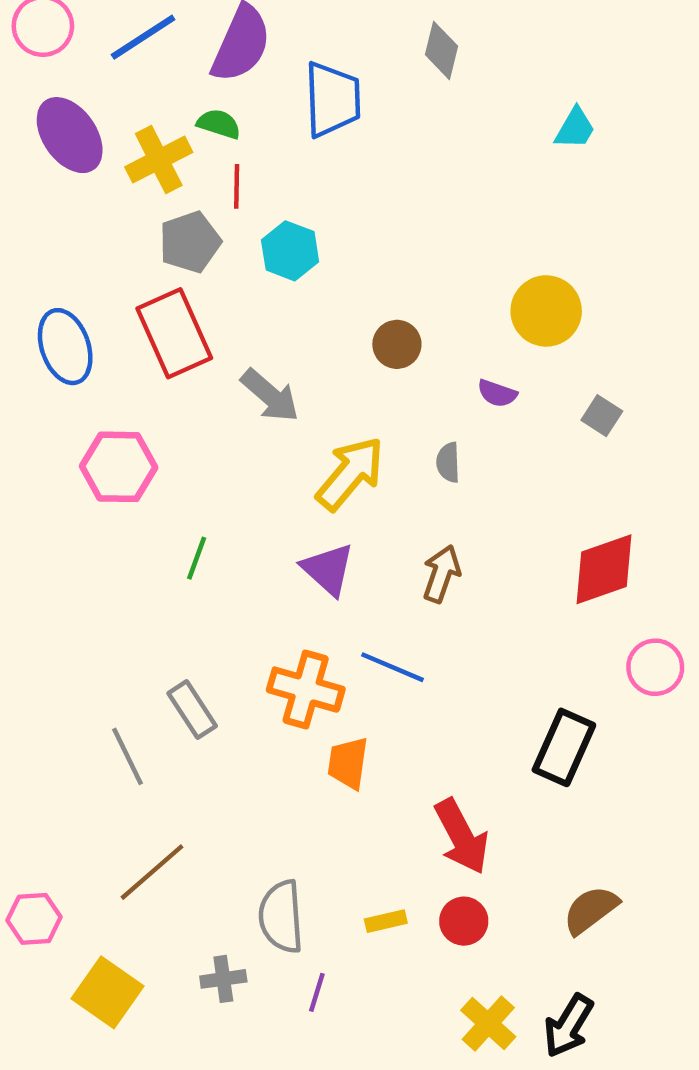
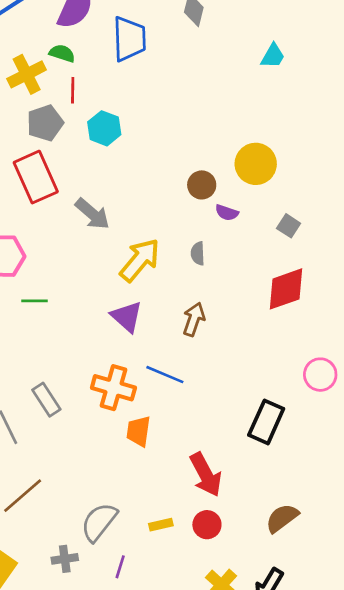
brown circle: (397, 344) -> (202, 185), moved
green line: (197, 558) -> (34, 301), moved, turned 70
red diamond: (604, 569) -> (286, 289), moved
gray semicircle: (281, 917) -> (99, 522), turned 42

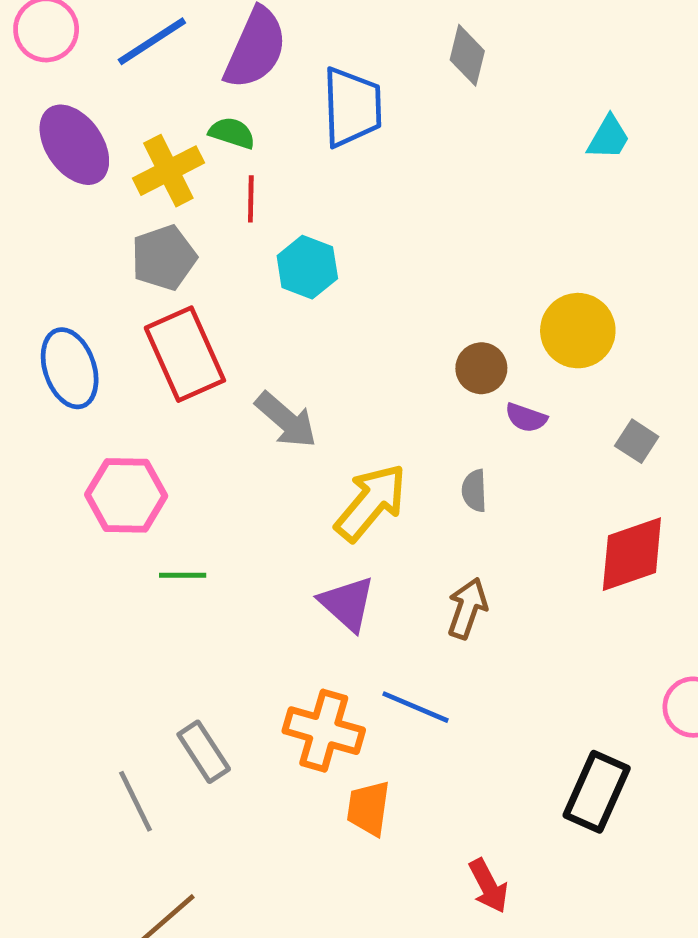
gray pentagon: (45, 123) -> (164, 258), moved
red arrow: (206, 475) -> (488, 886), size x0.7

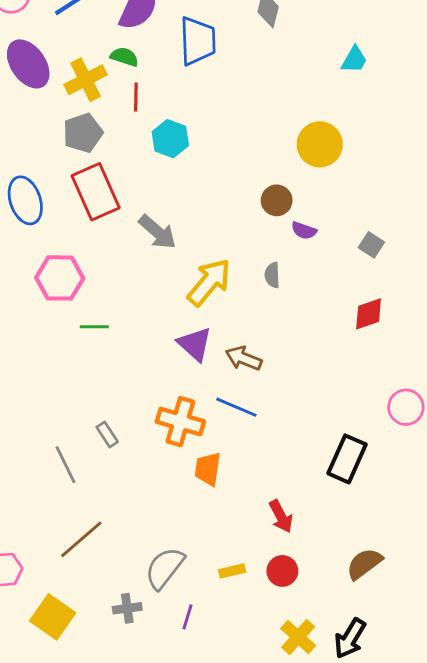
yellow circle: (578, 331) -> (320, 144), moved
red diamond: (632, 554) -> (369, 314), size x0.7
brown arrow: (467, 608) -> (244, 358), moved, turned -87
gray rectangle: (204, 752) -> (107, 434), size x0.7

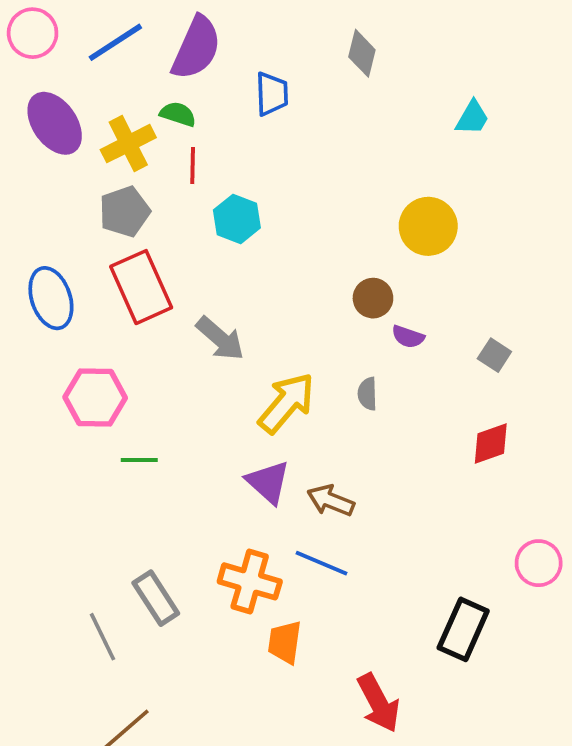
blue trapezoid: (198, 41) -> (272, 94), size x0.7
gray rectangle: (107, 434) -> (156, 598), size x1.6
red arrow: (281, 516) -> (379, 703), size x1.4

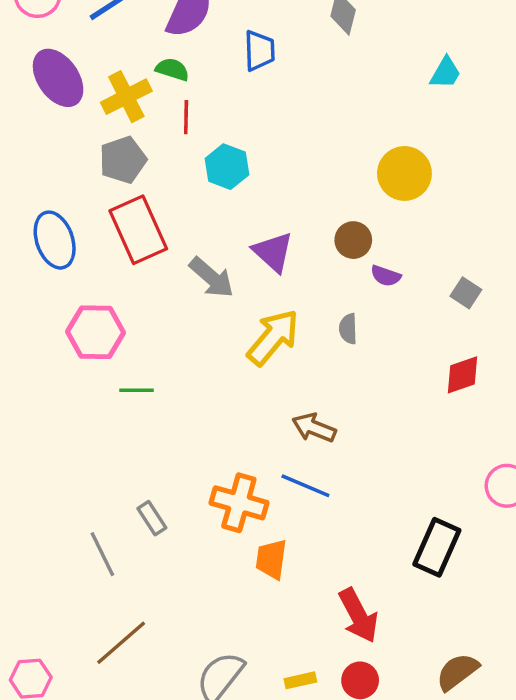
purple triangle: (268, 482) -> (273, 252), moved
gray rectangle: (156, 598) -> (152, 518), size x0.7

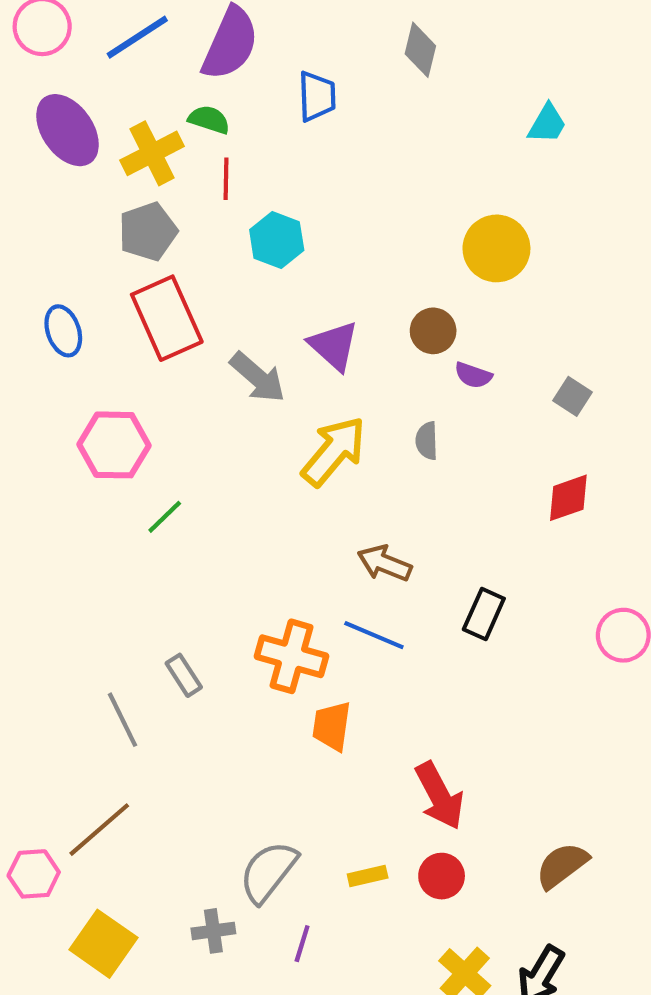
blue ellipse: (55, 240) -> (63, 331), size x0.7
green line: (137, 390) -> (165, 517), turned -44
black rectangle: (437, 547) -> (484, 614), moved, size x0.7
brown line: (121, 643) -> (99, 830), moved

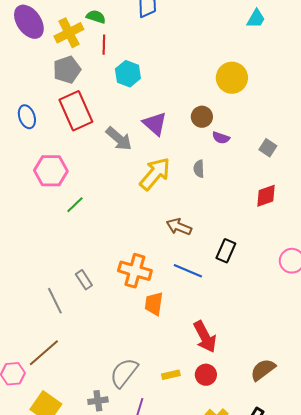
blue line: (374, 635) -> (188, 271), moved

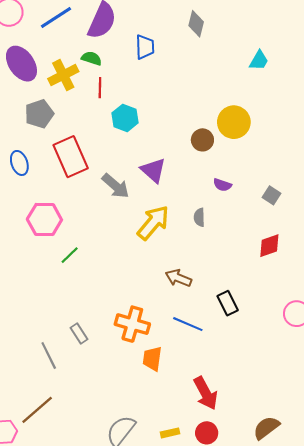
gray pentagon: (67, 70) -> (39, 114), moved
brown circle: (202, 117) -> (202, 140), moved
black rectangle: (226, 251) -> (228, 303), turned -50

